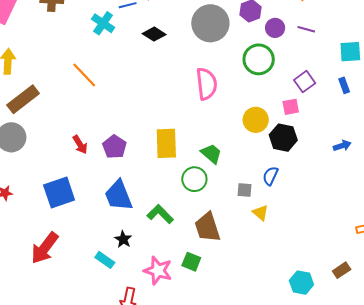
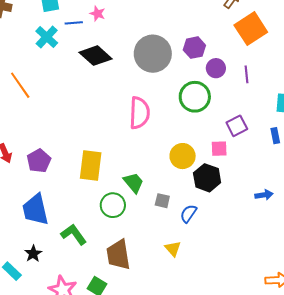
purple line: (306, 29) -> (247, 74), turned 60
black diamond: (154, 34) -> (95, 56), size x1.4
gray square: (244, 190) -> (162, 201), moved

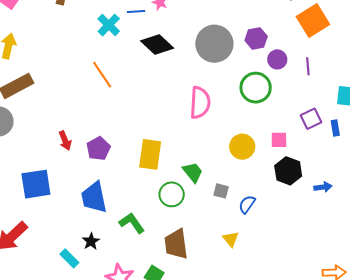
orange line: (20, 85) -> (102, 75), moved
purple square: (237, 126) -> (311, 119), moved
black hexagon: (207, 178) -> (288, 171), moved

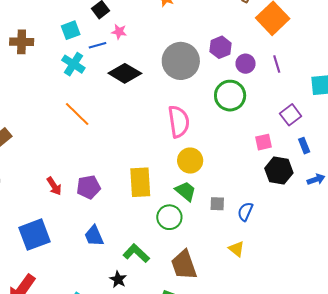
blue rectangle: (335, 128) -> (304, 146), moved
yellow circle: (242, 147) -> (190, 161), moved
purple pentagon: (98, 149) -> (88, 187), turned 30
blue trapezoid: (94, 197) -> (94, 236), size x0.7
black star: (91, 241) -> (118, 279), moved

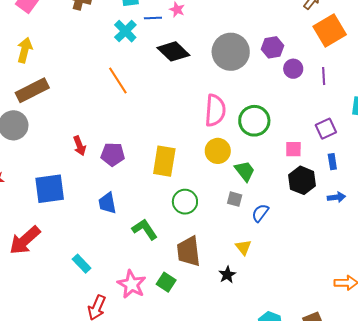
green circle: (230, 96) -> (254, 121), moved
green trapezoid: (186, 191) -> (245, 171), moved
black star: (118, 279) -> (227, 275), moved

